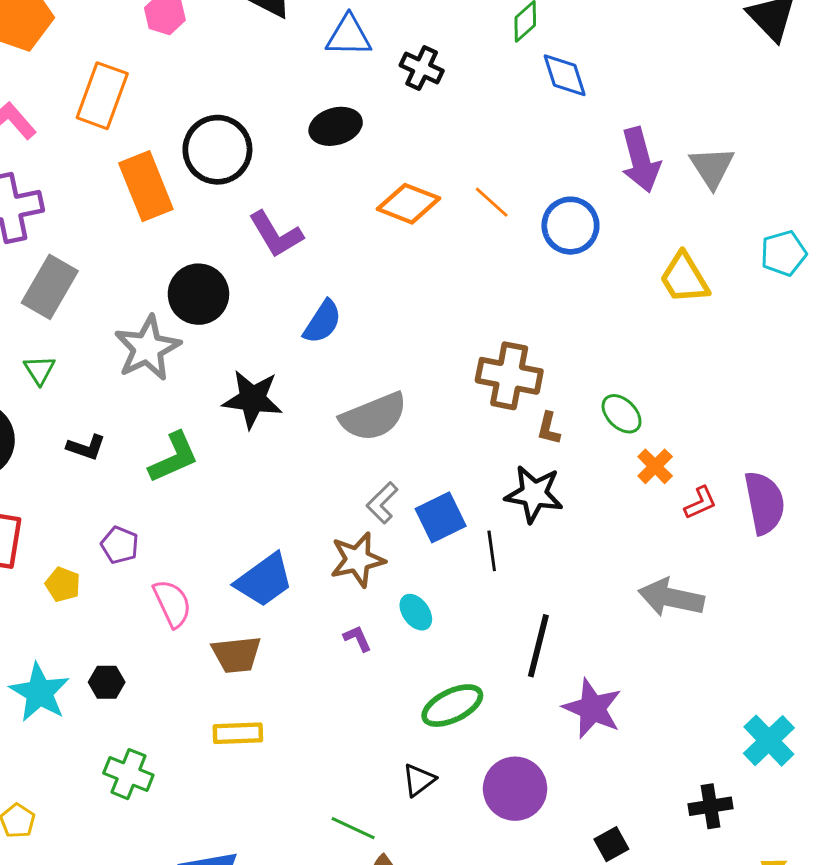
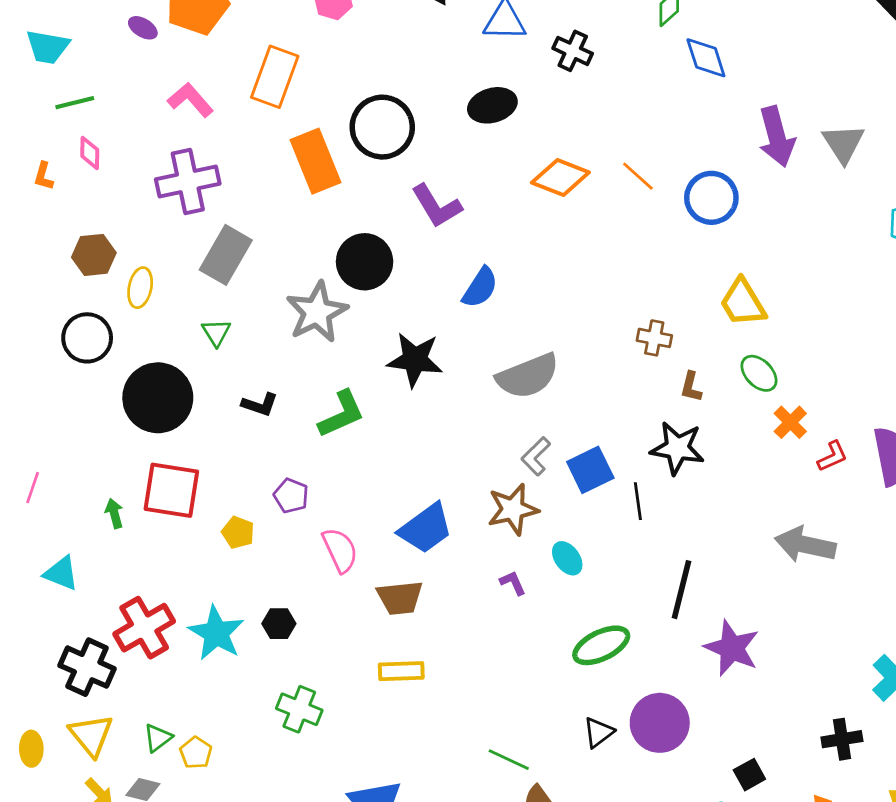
yellow trapezoid: (684, 278) -> (743, 303), moved
brown cross: (509, 376) -> (654, 338), size x0.6
black triangle: (419, 780) -> (598, 732), moved

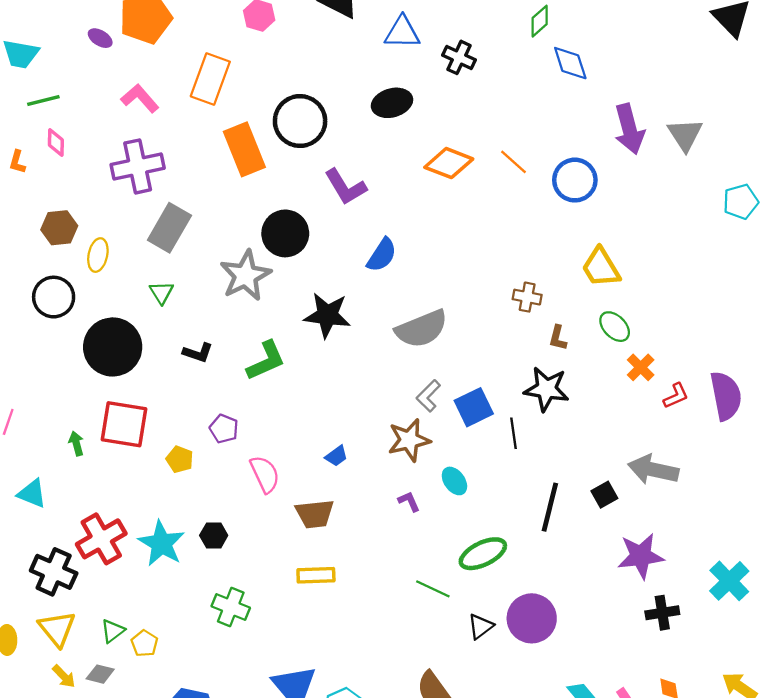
blue trapezoid: (426, 528) -> (336, 456), size x0.5
purple star: (732, 648) -> (641, 556), moved, turned -30
black cross: (842, 739) -> (662, 613), moved
green line: (509, 760) -> (433, 589), moved
black square: (749, 775) -> (604, 495), moved

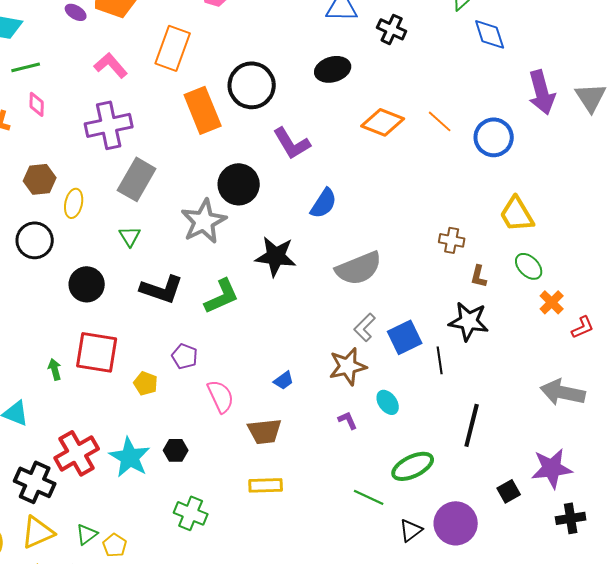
black circle: (113, 347) -> (87, 284), size x0.7
black L-shape: (198, 353) -> (162, 289), size x1.6
black square: (604, 495) -> (509, 491), moved
yellow triangle: (57, 629) -> (38, 532), turned 45

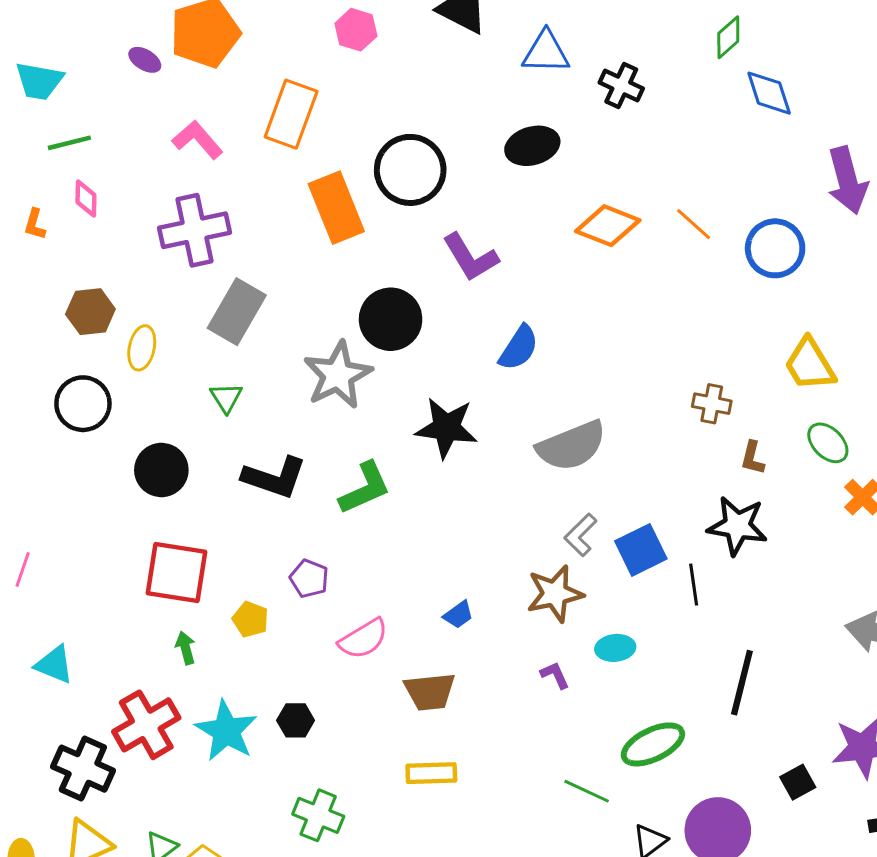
green arrow: (55, 369) -> (185, 648), moved
pink semicircle: (221, 396) -> (363, 639), turned 84
cyan ellipse: (388, 402) -> (615, 648), turned -60

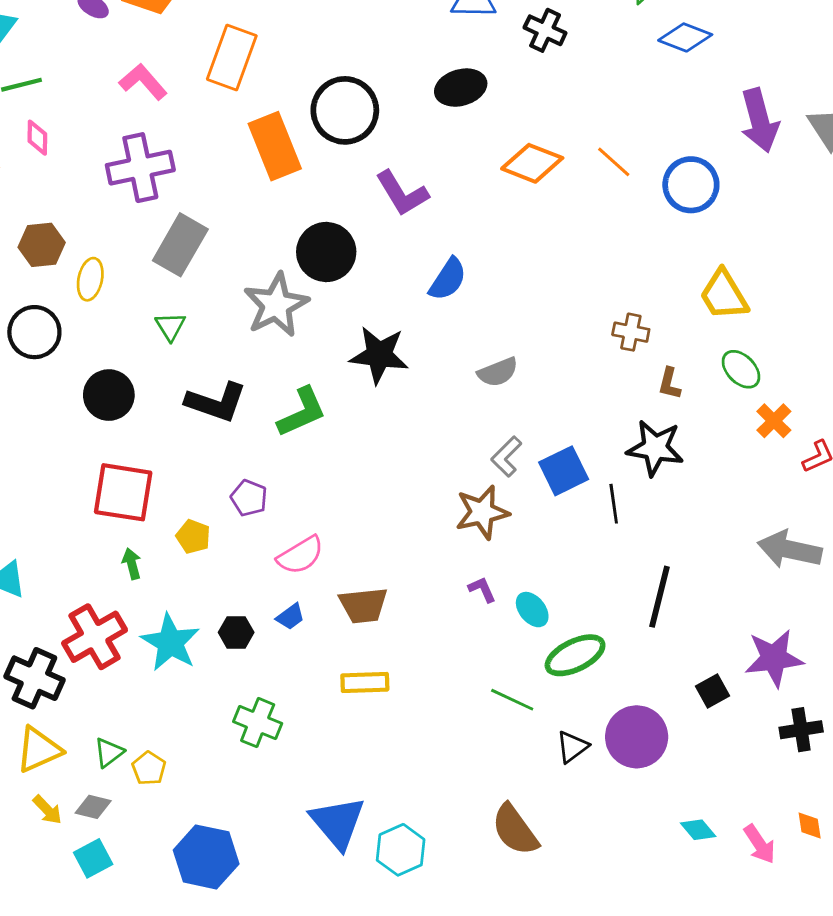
blue diamond: (769, 93) -> (685, 37), turned -51
gray semicircle: (572, 446) -> (498, 372), size x0.6
blue trapezoid: (458, 615) -> (290, 617), moved
cyan ellipse: (615, 648) -> (532, 610), moved, turned 57

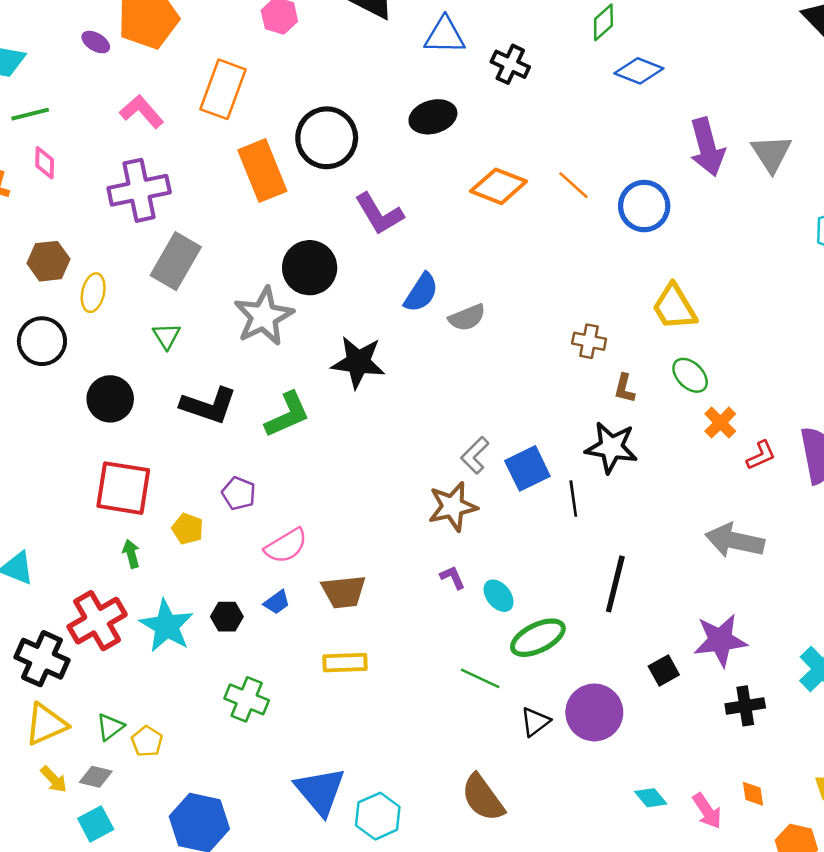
gray semicircle: (498, 372) -> (467, 318), moved

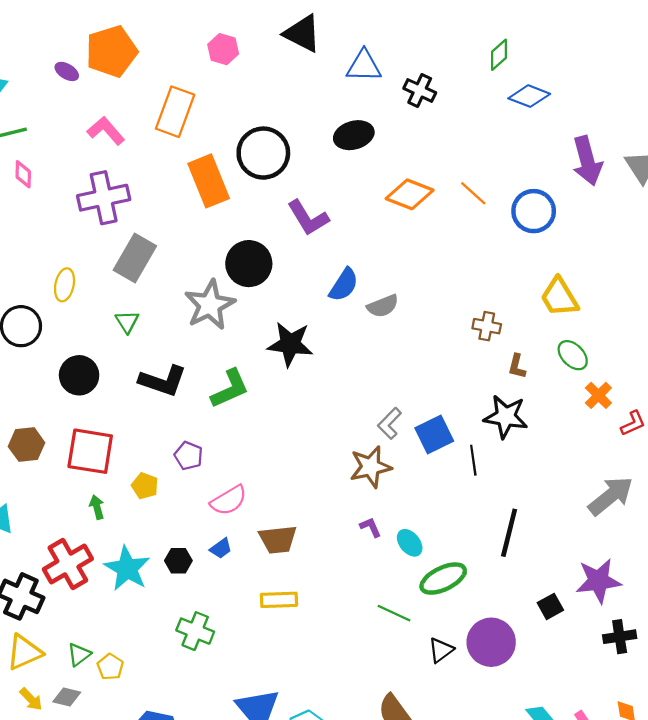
brown hexagon: (49, 261) -> (27, 445), moved
gray arrow: (735, 541) -> (611, 496), turned 129

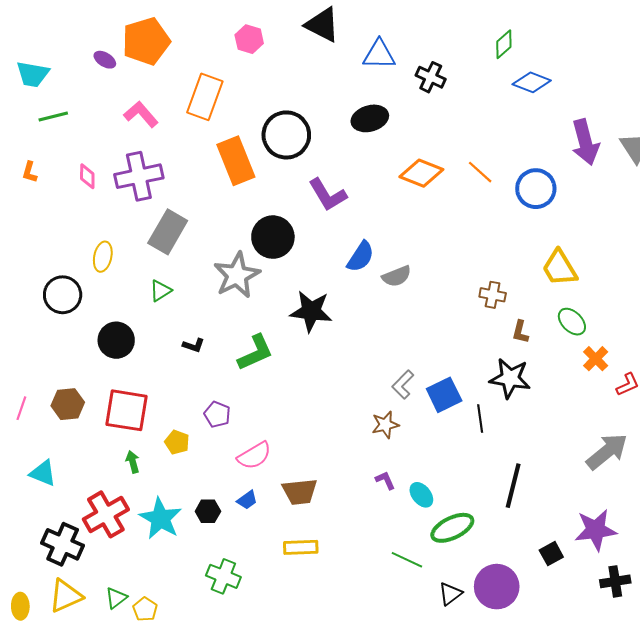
pink diamond: (23, 174) -> (87, 176), moved
green triangle: (127, 322) -> (161, 291), turned 30
black L-shape: (163, 381) -> (194, 345), size x0.5
brown star: (371, 467) -> (385, 425), size x0.7

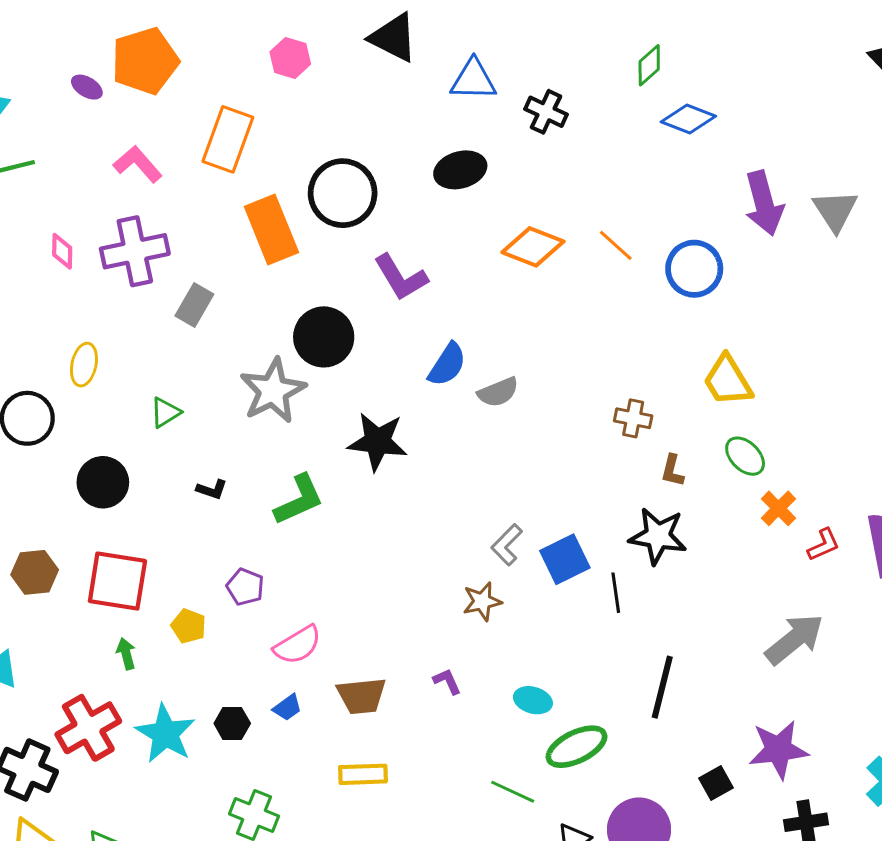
gray rectangle: (168, 232) -> (194, 305), moved, size x0.7
purple L-shape: (385, 480) -> (447, 681), moved
cyan ellipse: (421, 495) -> (533, 700), turned -35

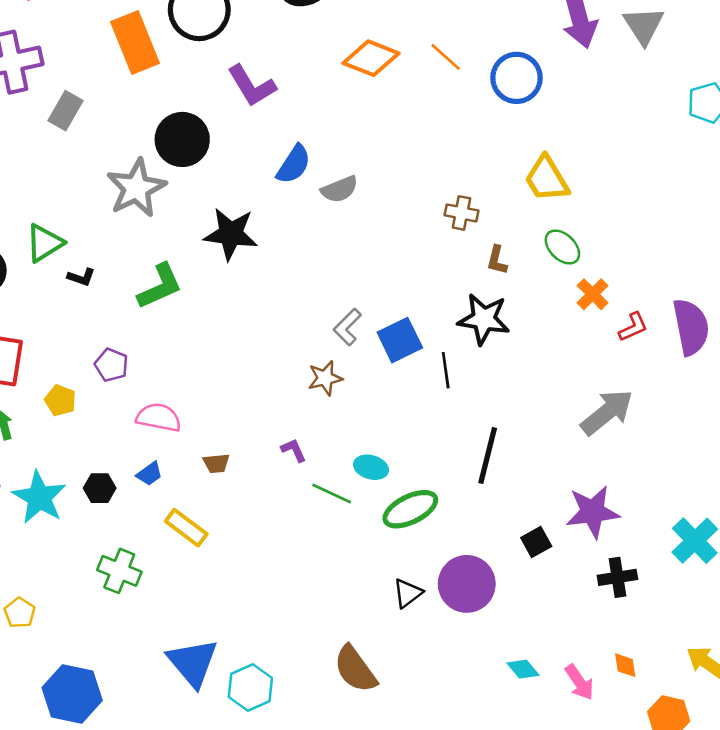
green triangle: (165, 413) -> (45, 243), moved, size x1.4
pink semicircle: (298, 645) -> (159, 417), turned -138
brown trapezoid: (361, 696) -> (216, 463), size x0.6
yellow rectangle: (363, 774) -> (186, 528), moved, turned 39
green line: (513, 792) -> (332, 493), moved

